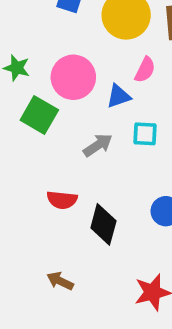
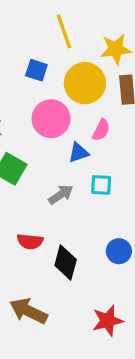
pink circle: (73, 77) -> (51, 119), moved
brown arrow: (60, 281) -> (28, 311), size x1.6

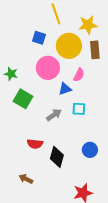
brown arrow: (28, 311) -> (26, 179), moved, size x0.6

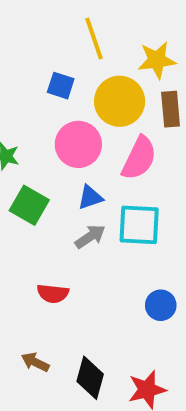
pink semicircle: (79, 75) -> (139, 158), size x1.6
blue triangle: (65, 89) -> (90, 197), moved
cyan square: (79, 109) -> (139, 225), size x1.6
black diamond: (57, 157) -> (90, 378), moved

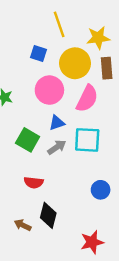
green square: (29, 205) -> (28, 140), moved
black diamond: (90, 378) -> (48, 215), moved

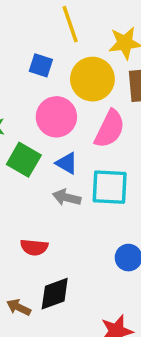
blue triangle: (57, 123) -> (67, 163), turned 49
green square: (28, 140) -> (24, 160), moved
gray arrow: (57, 147) -> (67, 197), turned -132
black diamond: (48, 215) -> (55, 294), turned 55

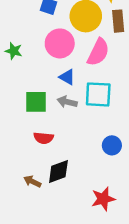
green square: (24, 160) -> (36, 102), moved, turned -30

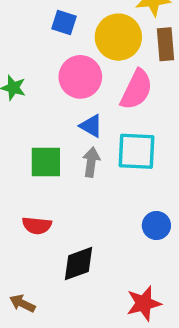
gray arrow: (67, 102) -> (91, 162), turned 84
red semicircle: (44, 138) -> (37, 226), moved
brown arrow: (32, 181) -> (22, 303), moved

